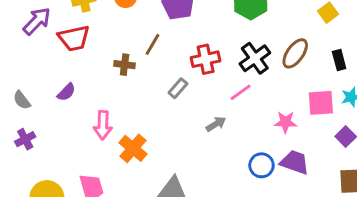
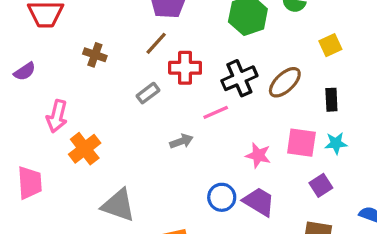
brown line: (153, 44) -> (156, 43), moved

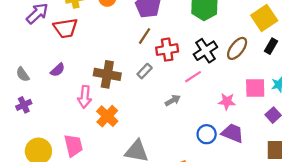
yellow square: (330, 45) -> (264, 18), size x1.6
brown cross: (95, 55) -> (107, 74), moved, size x1.6
black rectangle: (331, 100) -> (271, 46), moved, turned 42

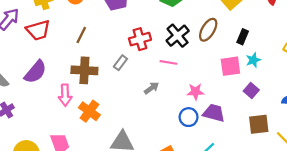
brown line: (145, 36) -> (81, 35), moved
black rectangle: (271, 46) -> (243, 37), moved
purple semicircle: (58, 70) -> (35, 72), size x1.6
pink line: (193, 77) -> (169, 62), turned 49
pink star: (227, 101) -> (196, 92), moved

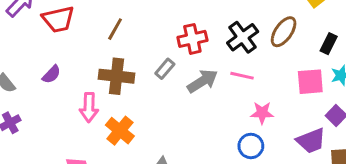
pink line: (169, 62) -> (242, 76), moved
purple semicircle: (35, 72) -> (51, 74), size x0.6
gray arrow: (151, 88) -> (202, 81), moved, size x1.5
purple trapezoid: (214, 113) -> (311, 141), moved, turned 140

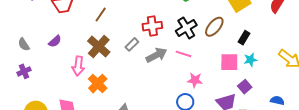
brown cross: (117, 76) -> (99, 47), turned 30

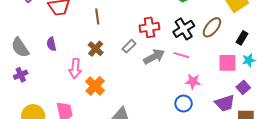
brown line: (101, 15) -> (97, 16), turned -42
purple semicircle: (55, 41) -> (51, 44), turned 120
gray semicircle: (24, 44) -> (20, 48), size x1.5
brown cross: (99, 47) -> (96, 49), size x0.7

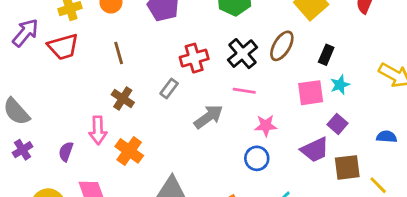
purple semicircle: (51, 44) -> (66, 152), moved, turned 40
gray arrow: (154, 57) -> (209, 117), moved

